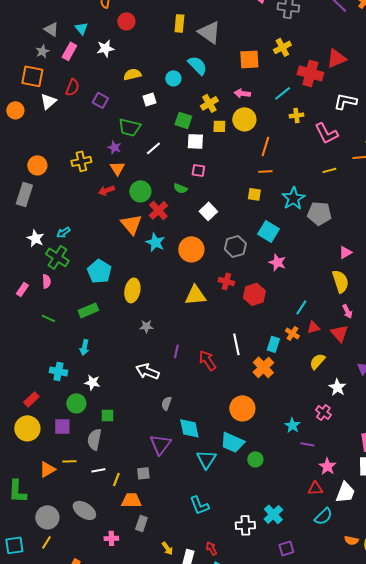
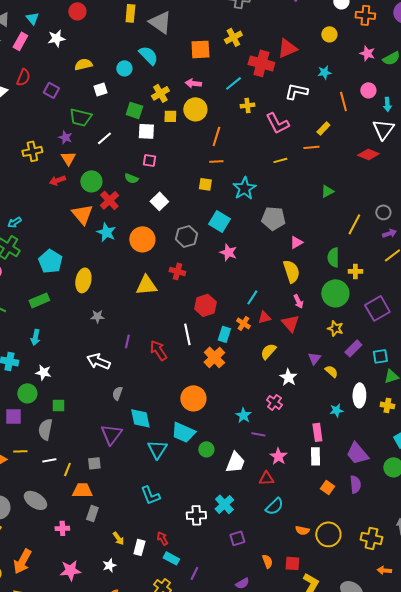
gray pentagon: (319, 213) -> (273, 218), moved
red hexagon: (254, 294) -> (205, 305), moved
white trapezoid: (345, 492) -> (235, 462), moved

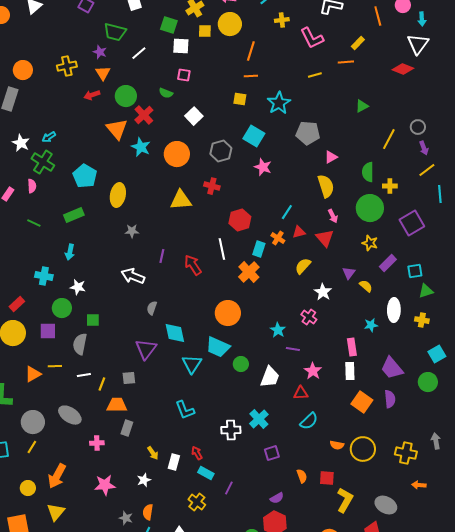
purple arrow: (389, 233) -> (424, 148), turned 88
orange square: (327, 487) -> (362, 402), size x1.5

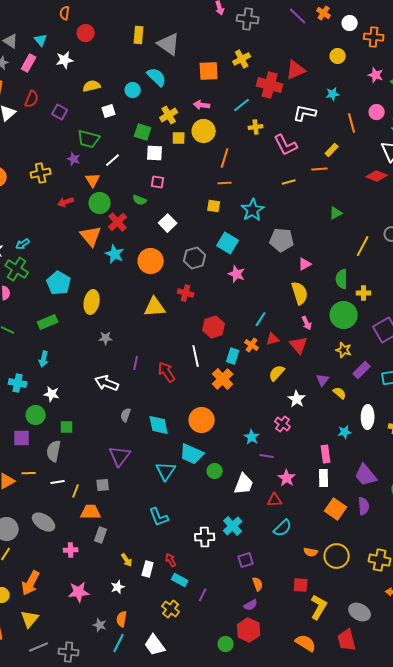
orange triangle: (103, 73) -> (93, 180), moved
cyan diamond: (175, 333) -> (159, 425), moved
orange semicircle: (302, 476) -> (258, 584), moved

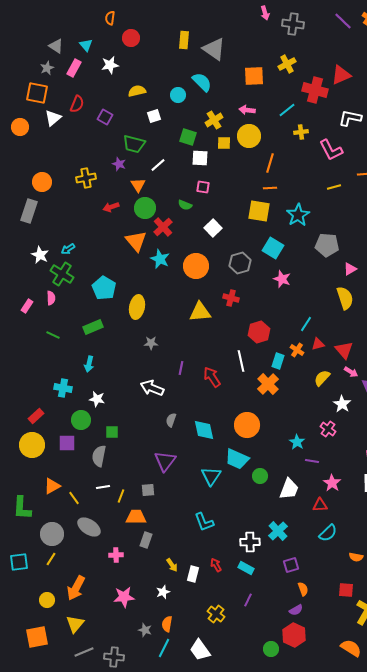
yellow square: (214, 206) -> (259, 211), size x1.6
pink arrow: (307, 323) -> (351, 372), moved, turned -32
yellow line: (29, 473) -> (74, 498), moved, turned 56
cyan rectangle: (180, 580) -> (246, 568), moved

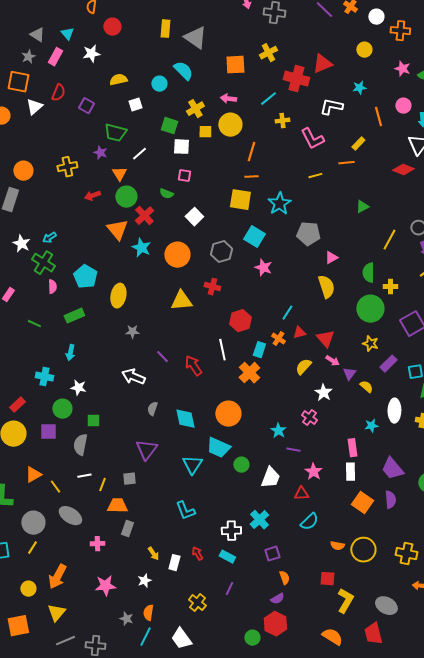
pink semicircle: (51, 298) -> (52, 287), moved
purple line: (181, 368) -> (162, 357), turned -56

